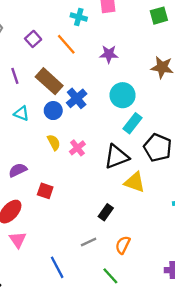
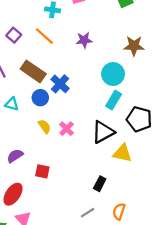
cyan circle: (123, 95) -> (113, 74), moved

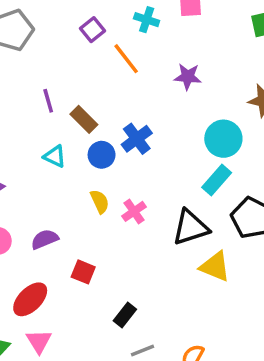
purple square: (14, 35) -> (92, 30), moved
brown rectangle: (33, 71) -> (84, 119), moved, size x0.7
black rectangle: (100, 184) -> (125, 315), moved

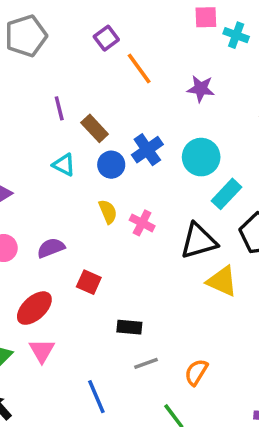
cyan cross: (147, 20) -> (236, 35), moved
cyan circle: (223, 139) -> (201, 157), moved
pink cross: (134, 211) -> (142, 223), turned -30
black rectangle: (125, 315) -> (129, 327), turned 55

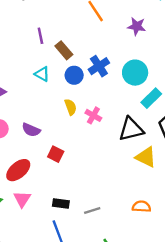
purple semicircle: (51, 248) -> (31, 130), turned -138
black rectangle: (129, 327) -> (61, 203), moved
orange semicircle: (196, 372) -> (141, 207), moved, turned 60

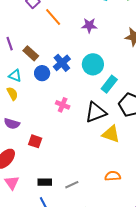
yellow semicircle: (71, 107) -> (12, 94), moved

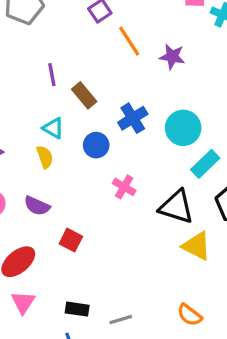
purple star: (89, 25) -> (172, 57), moved
blue circle: (42, 73) -> (96, 145), moved
black triangle: (96, 112) -> (177, 207), turned 30
orange semicircle: (113, 176) -> (189, 315), turned -147

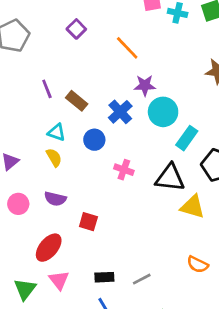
orange line: (129, 41) -> (127, 48), moved
purple star: (172, 57) -> (145, 85), moved

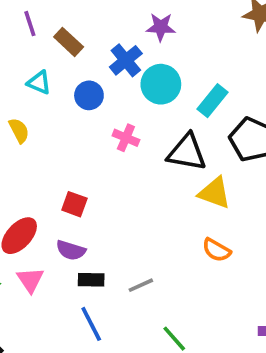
cyan circle: (163, 112) -> (161, 84), moved
yellow semicircle: (54, 157) -> (19, 131), moved
purple semicircle: (55, 199) -> (71, 250), moved
orange semicircle: (198, 264) -> (216, 250), moved

